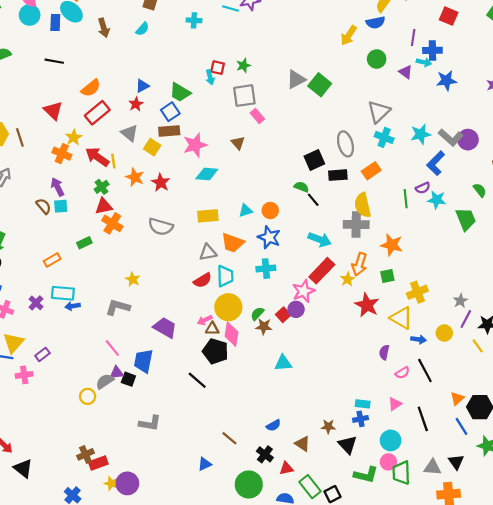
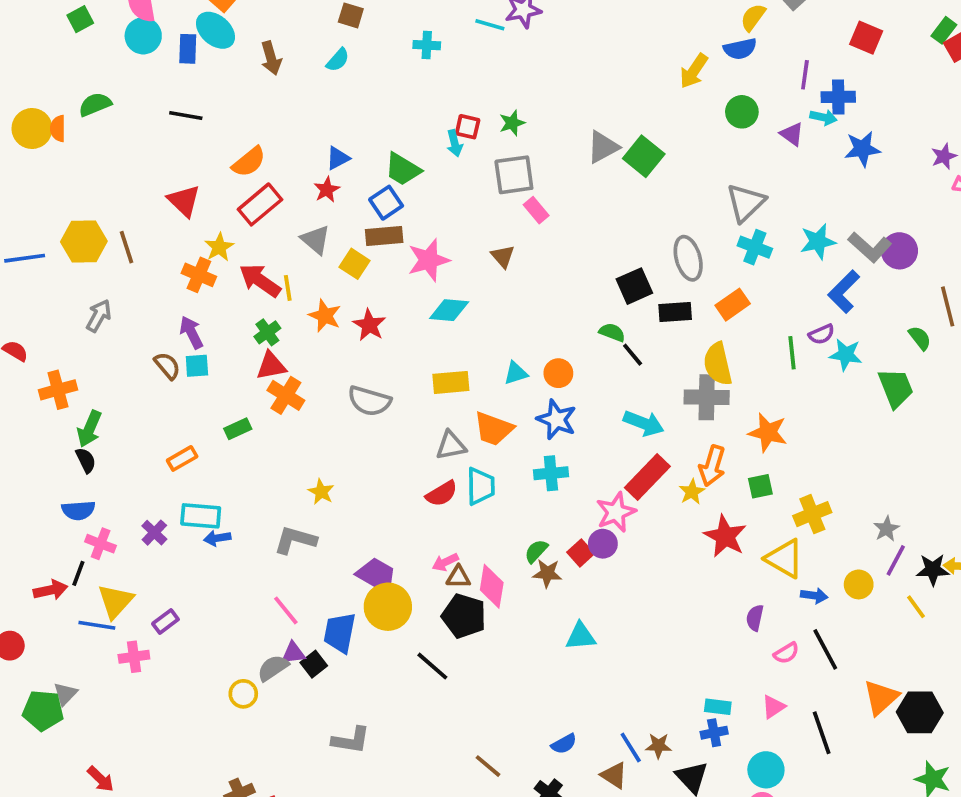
yellow circle: (228, 307) -> (388, 607), moved
black square: (128, 379) -> (314, 664), turned 32
orange triangle: (457, 399) -> (881, 698), size x1.5
blue line: (461, 426) -> (631, 748), moved

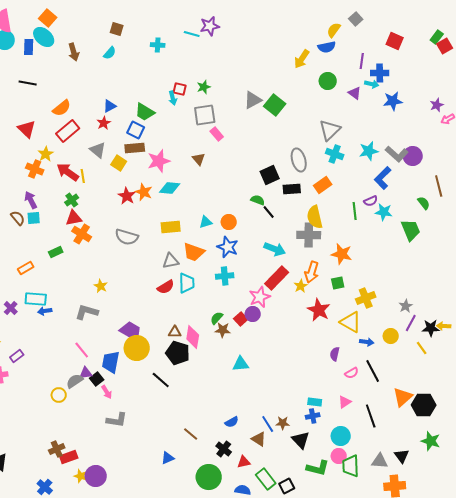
blue square: (386, 203) -> (136, 130), turned -30
orange star: (325, 316) -> (144, 192), moved
pink arrow: (445, 562) -> (107, 392), moved, turned -96

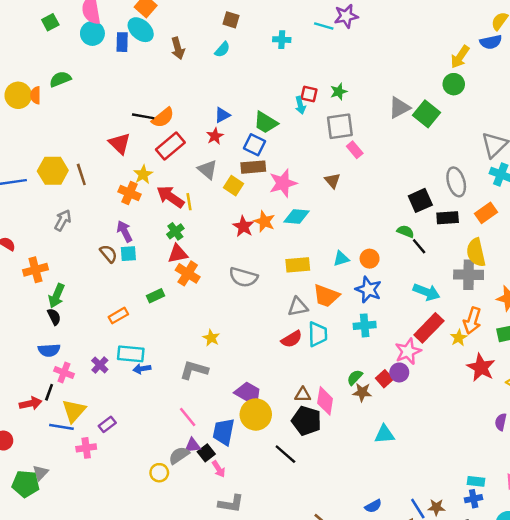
green circle: (328, 81) -> (454, 84), moved
black line: (28, 83) -> (143, 116), moved

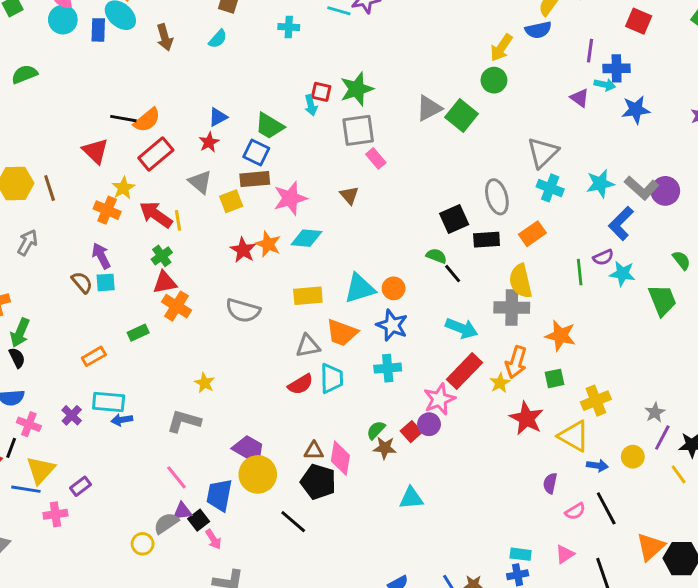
green star: (339, 92) -> (357, 89), size x1.6
yellow square: (233, 186) -> (231, 201), turned 36
cyan triangle: (341, 259) -> (360, 288), size x1.6

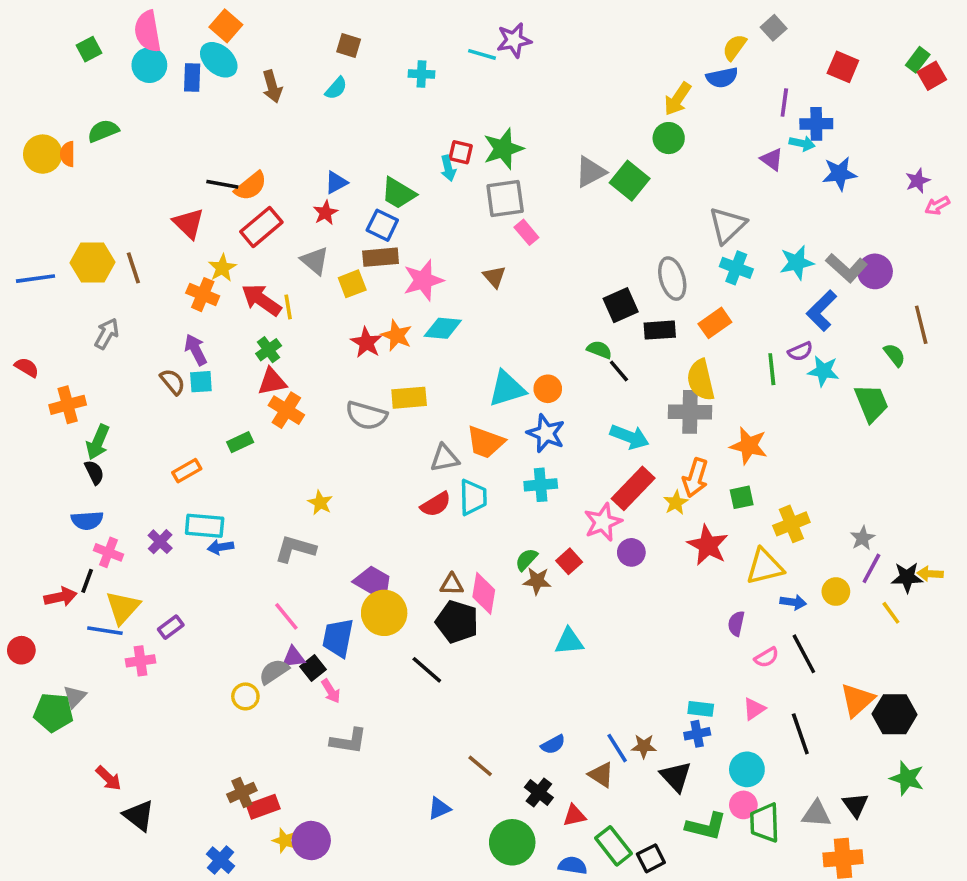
yellow rectangle: (308, 296) -> (409, 398), moved
purple circle: (429, 424) -> (631, 552), moved
yellow triangle: (574, 436) -> (765, 567), turned -44

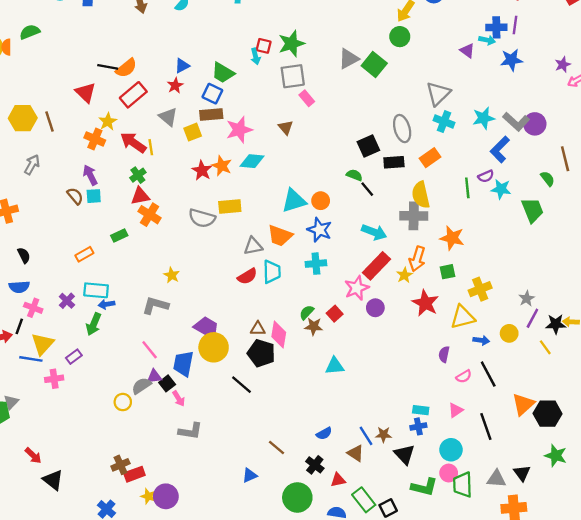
purple line: (784, 102) -> (515, 25), moved
green arrow: (98, 442) -> (94, 324), moved

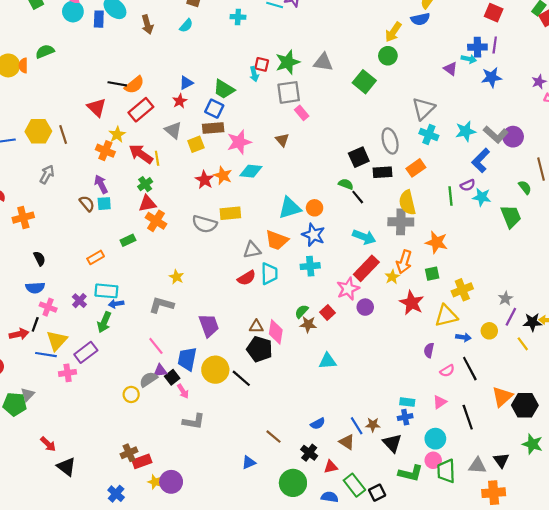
gray triangle: (349, 59) -> (323, 62), moved, turned 36
purple trapezoid: (207, 328) -> (209, 325), turned 40
yellow circle: (214, 347) -> (215, 370), moved
purple rectangle: (74, 357) -> (86, 352), size x1.5

